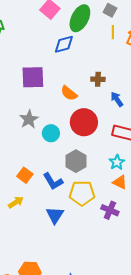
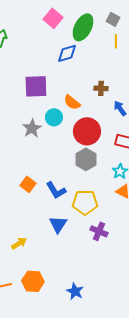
cyan circle: (51, 133) -> (54, 117), moved
gray hexagon: (76, 161) -> (86, 159), moved
yellow arrow: (16, 202) -> (19, 243), moved
purple cross: (110, 210) -> (99, 231), moved

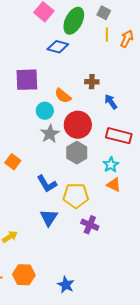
blue diamond: (67, 53) -> (58, 47), turned 30
gray star: (32, 128) -> (50, 134), moved
orange square: (28, 184) -> (13, 162), moved

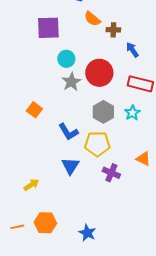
orange semicircle: (63, 96) -> (92, 19), moved
gray hexagon: (77, 153) -> (103, 112), moved
orange triangle: (114, 185) -> (143, 159), moved

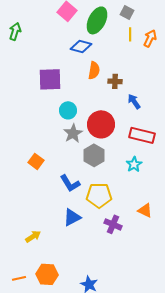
orange semicircle: (92, 19) -> (94, 70), turned -120
gray hexagon: (103, 112) -> (94, 155), moved
blue triangle: (70, 166) -> (72, 217), turned 30

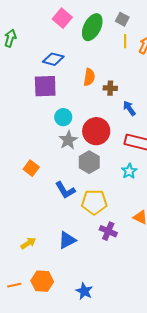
blue diamond: (81, 46) -> (53, 59), moved
blue triangle: (72, 217) -> (67, 240), moved

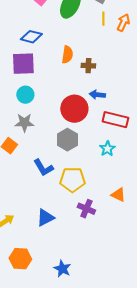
blue arrow: (129, 108) -> (97, 95), moved, turned -49
cyan circle: (63, 117) -> (25, 95), moved
gray star: (68, 140) -> (24, 123), moved, turned 30

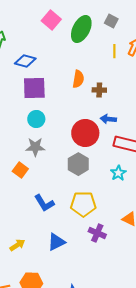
yellow line: (103, 19) -> (114, 51), moved
blue diamond: (31, 37) -> (25, 61), moved
blue L-shape: (43, 168) -> (44, 203), moved

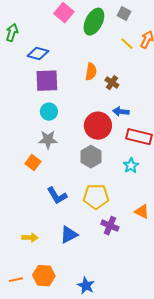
yellow line: (114, 51) -> (127, 44), turned -48
brown cross: (99, 90) -> (112, 83), turned 32
yellow arrow: (17, 245) -> (30, 238), turned 35

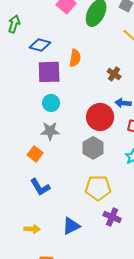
orange semicircle: (91, 72) -> (75, 58), moved
blue L-shape: (57, 196) -> (40, 187), moved

